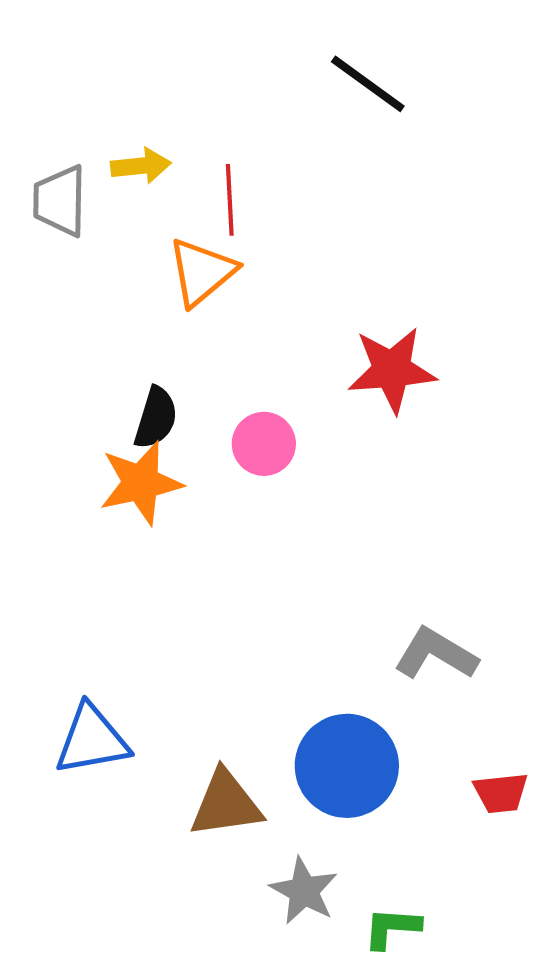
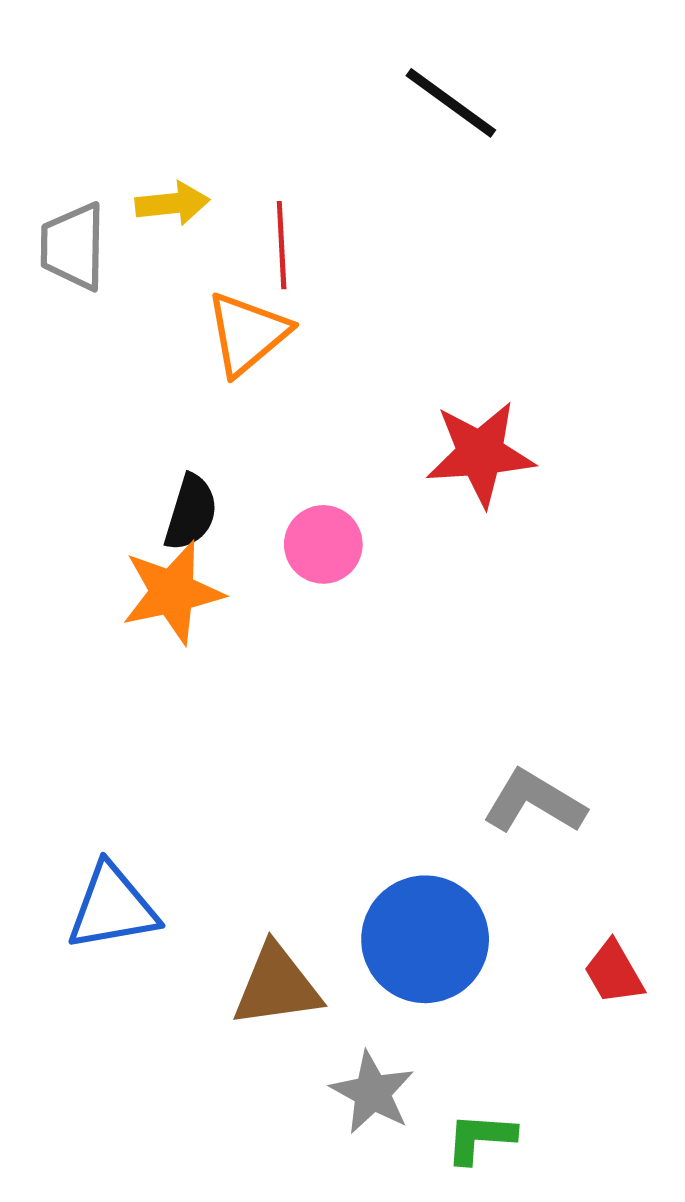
red trapezoid: (501, 793) -> (614, 972), turned 66

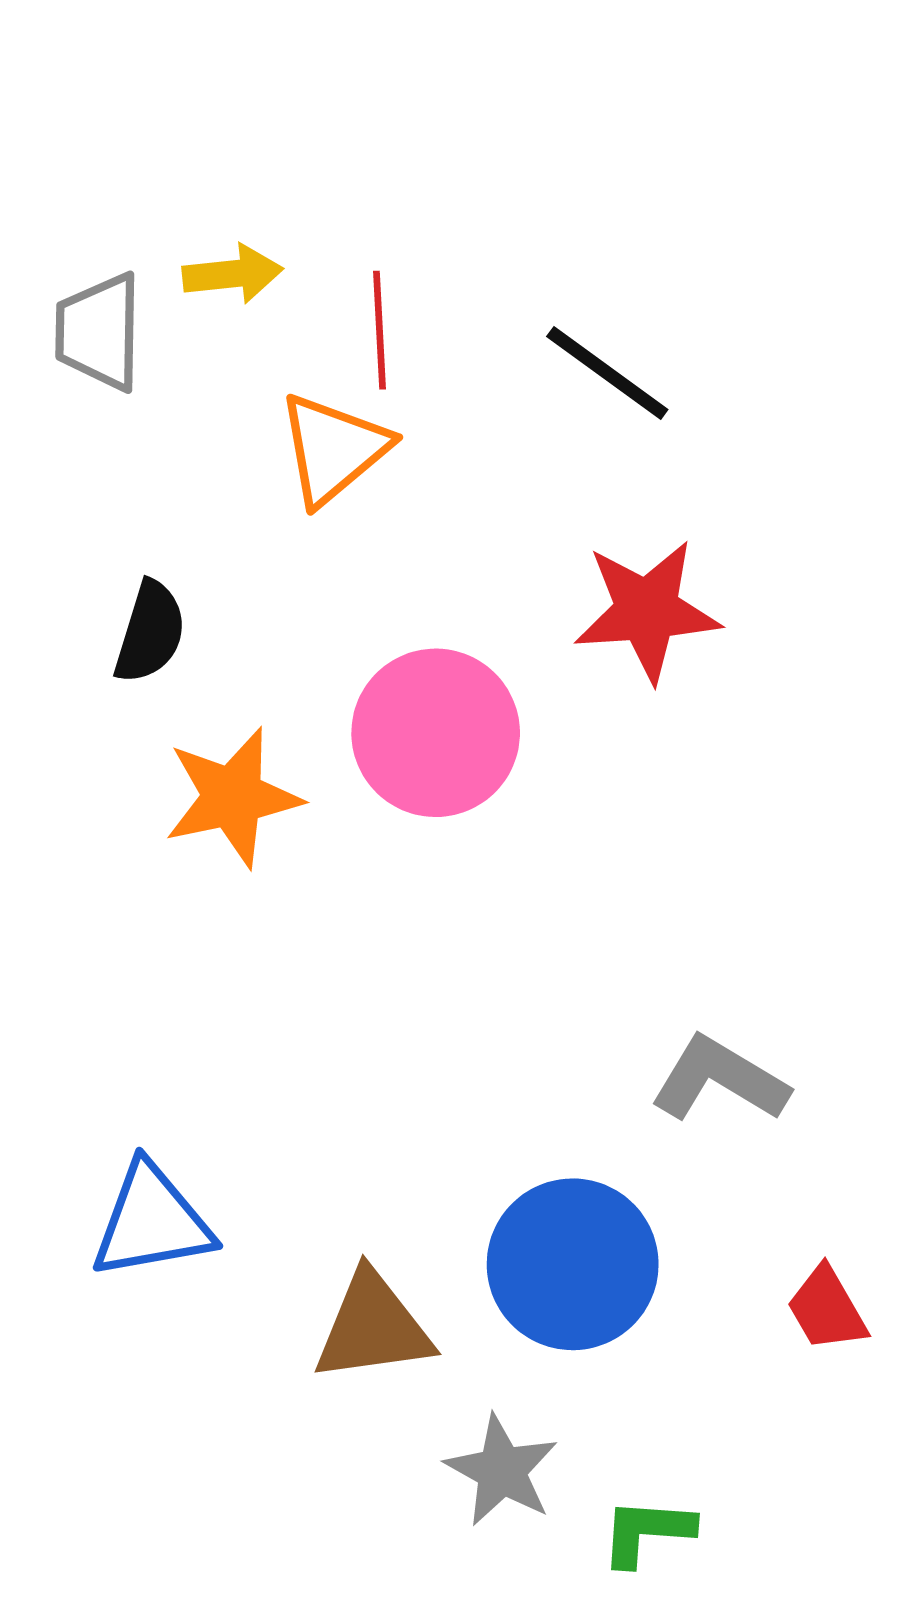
black line: (451, 103) -> (607, 373), moved
black semicircle: (191, 513) -> (150, 632), moved
pink circle: (323, 544) -> (436, 733), size x1.6

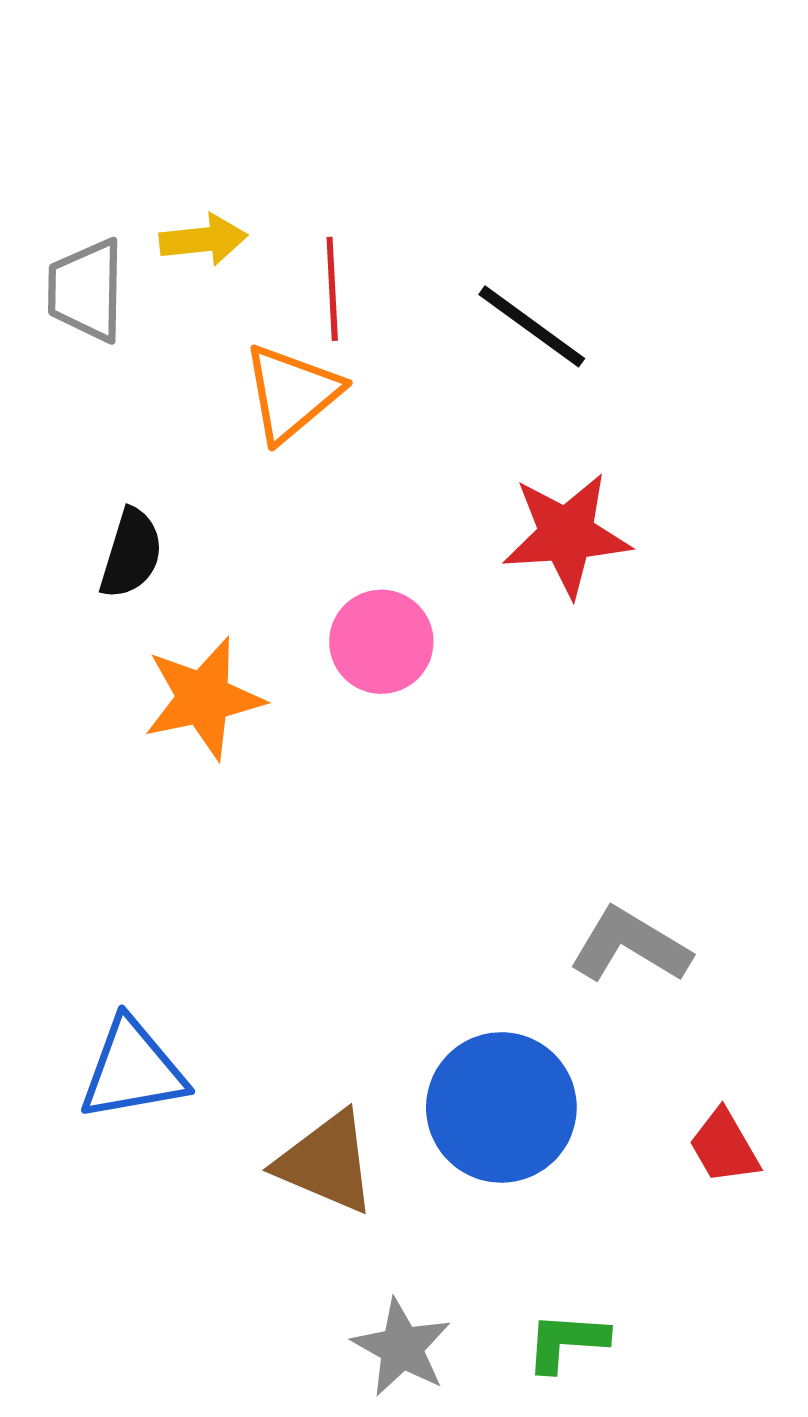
pink circle: (436, 733) -> (381, 642), size x0.7
brown triangle: (373, 1327) -> (326, 1162), turned 31
gray star: (502, 1471) -> (402, 1348), moved

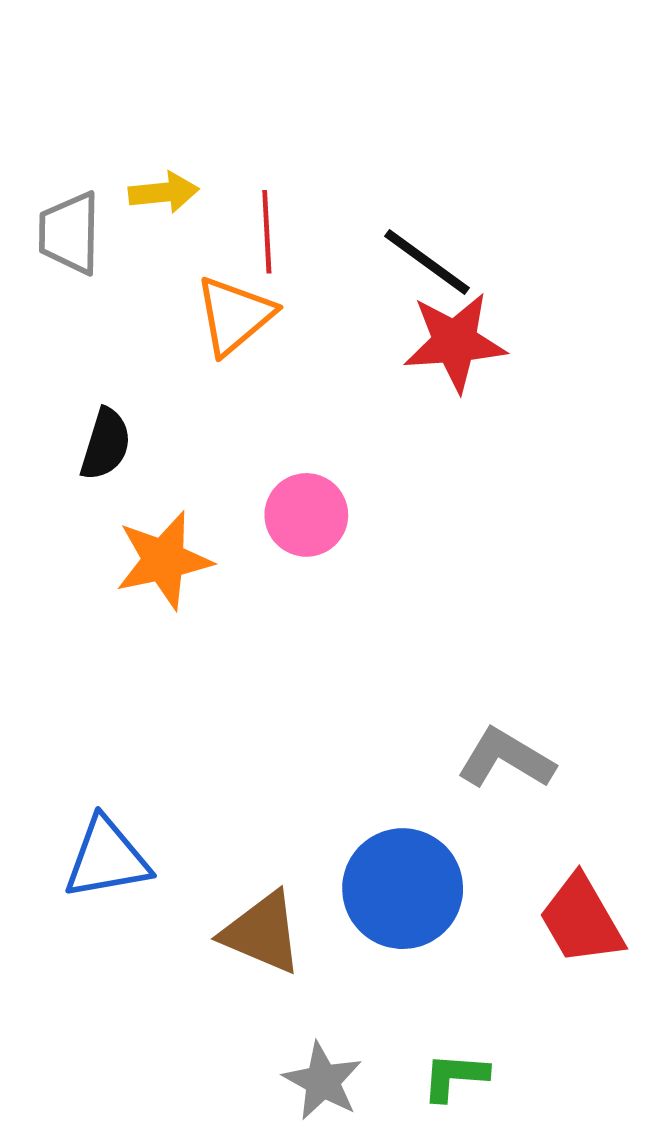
red star: (566, 535) -> (455, 342), moved
red trapezoid: (724, 1147) -> (581, 920), size x1.5

